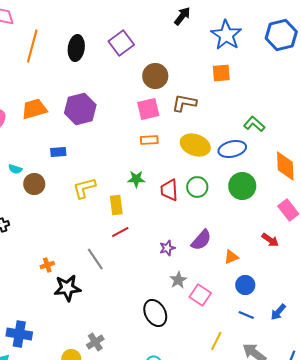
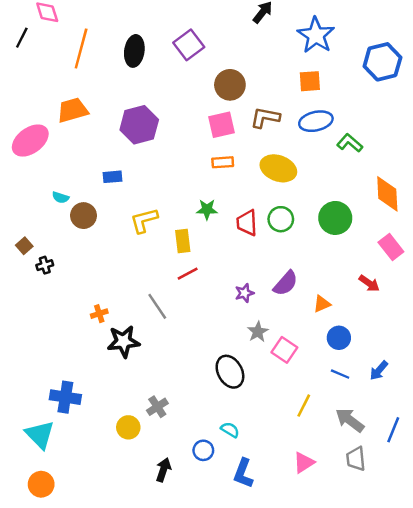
blue hexagon: (281, 35) -> (382, 62), moved
orange trapezoid: (34, 109) -> (73, 110), moved
blue ellipse: (232, 149) -> (316, 121), moved

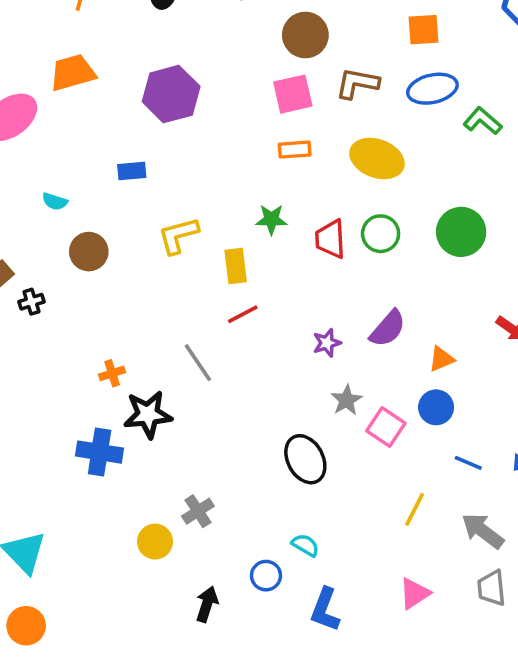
brown circle: (84, 216) -> (89, 252), moved
blue circle: (339, 338) -> (436, 407), moved
blue cross: (65, 397) -> (100, 452), moved

